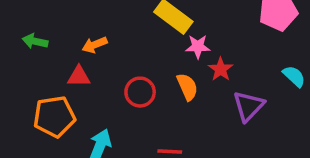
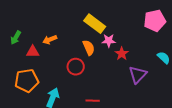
green arrow: (35, 41) -> (16, 38), turned -72
red triangle: (79, 76) -> (33, 52), moved
orange semicircle: (187, 87) -> (89, 48), moved

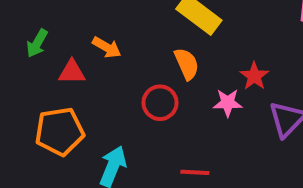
orange arrow: (50, 40) -> (107, 47), turned -128
pink star: (109, 41) -> (228, 103), moved

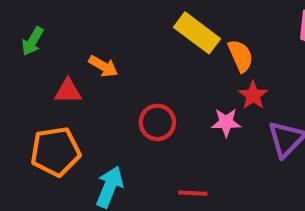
green arrow: (37, 43) -> (33, 41), moved
orange semicircle: (187, 64) -> (241, 56), moved

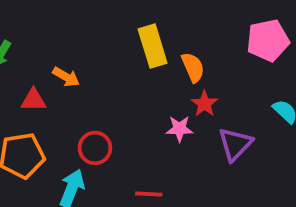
yellow rectangle: (197, 33) -> (153, 46), turned 36
red circle: (157, 122) -> (95, 148), moved

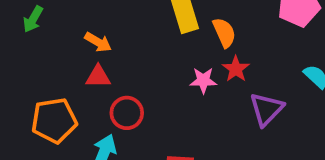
red triangle: (33, 100) -> (98, 77), moved
pink star: (179, 129) -> (203, 80), moved

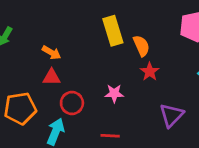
pink star: (203, 80) -> (114, 93), moved
purple triangle: (266, 109) -> (171, 115), moved

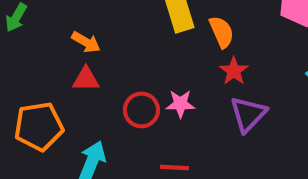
red circle: (72, 103) -> (141, 110), moved
purple triangle: (171, 115) -> (248, 114), moved

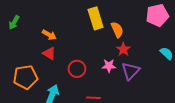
red triangle: (86, 79) -> (49, 53), turned 32
pink star: (180, 104) -> (109, 66), moved

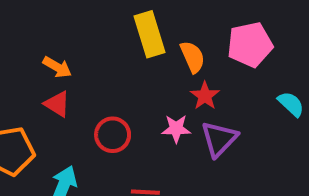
pink pentagon: (157, 15) -> (250, 45), moved

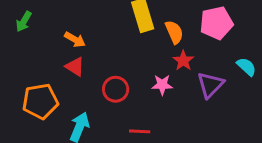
purple triangle: (219, 139) -> (210, 85), moved

